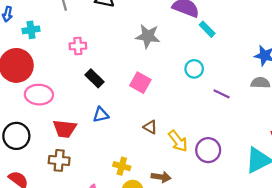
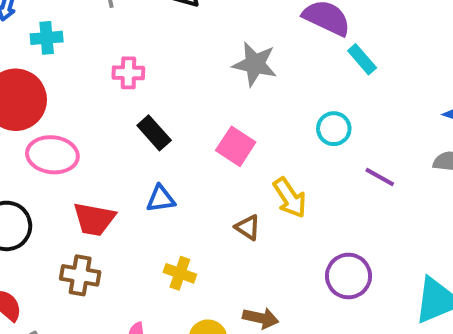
yellow arrow: (178, 141) -> (290, 198), moved
yellow cross: (122, 166) -> (180, 273), moved

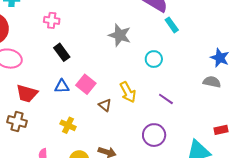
gray star: (255, 64) -> (120, 35), moved
pink square: (236, 146) -> (86, 84), moved
purple line: (380, 177) -> (166, 99), moved

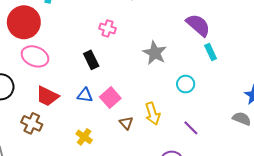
pink cross: (52, 20) -> (107, 28), moved

